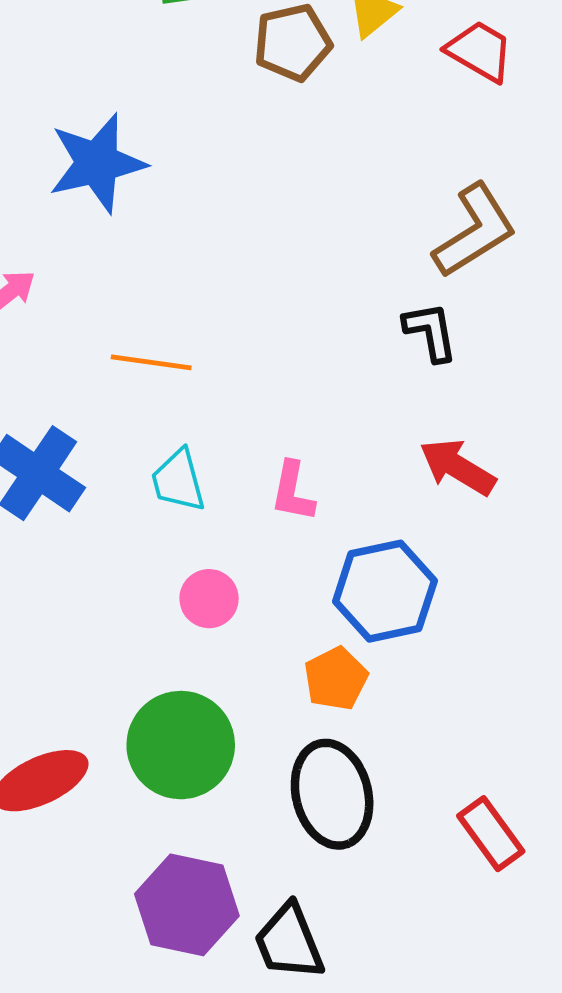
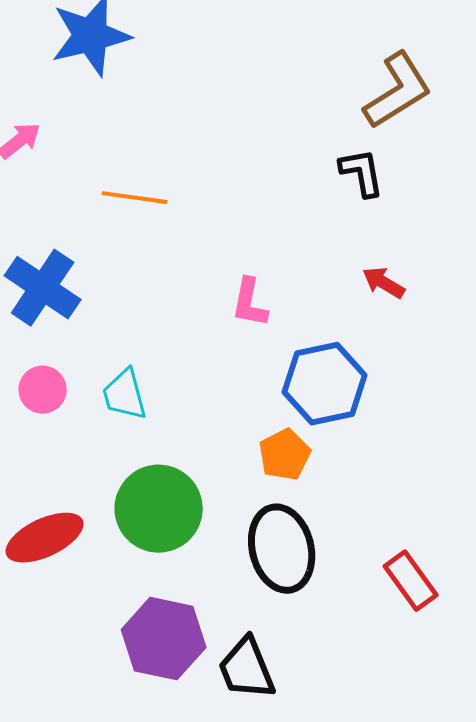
red arrow: (458, 467) -> (384, 283), size x0.7
cyan trapezoid: (178, 480) -> (125, 395), moved
pink circle: (209, 599) -> (43, 390), moved

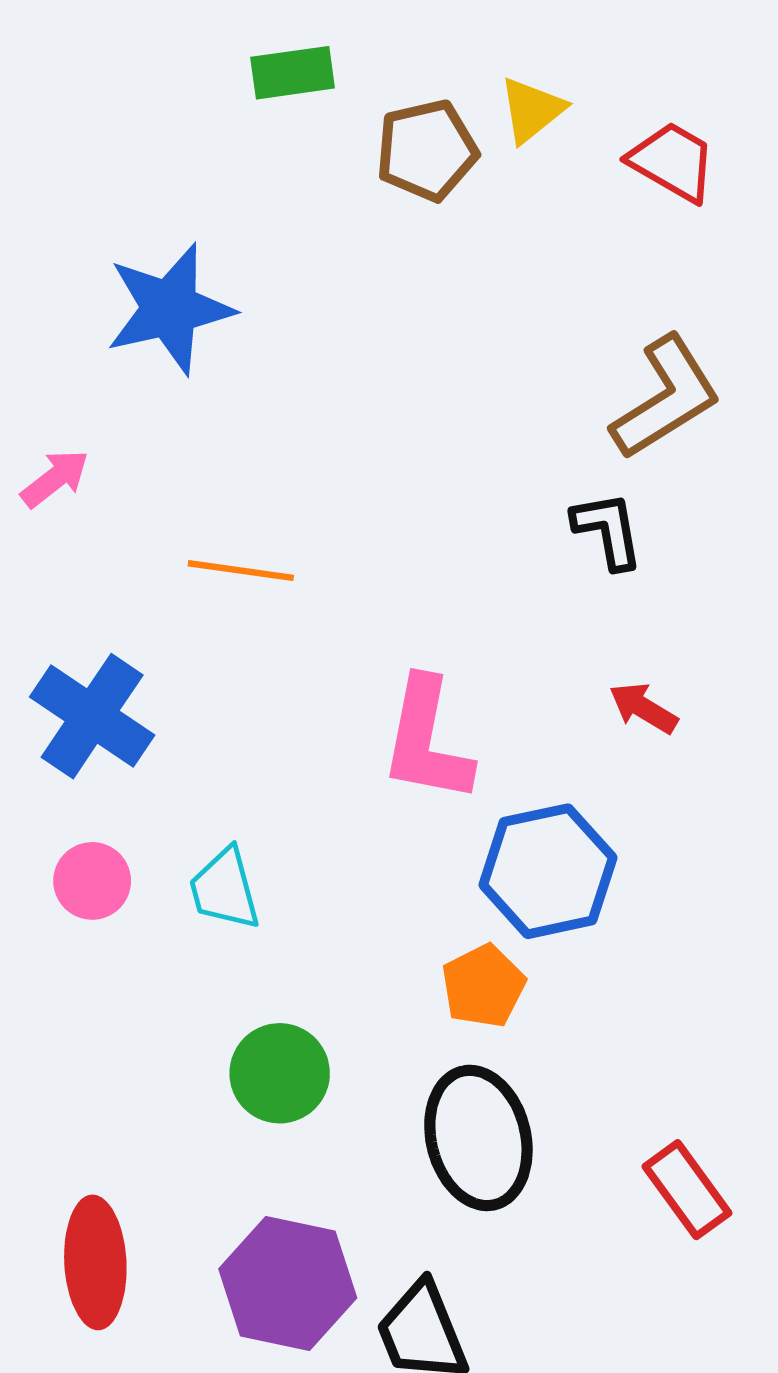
pink L-shape: (250, 303) -> (427, 740), size x1.6
green circle: (159, 509) -> (280, 1073), size x0.7
red ellipse: (45, 538) -> (95, 1262), moved, turned -68

